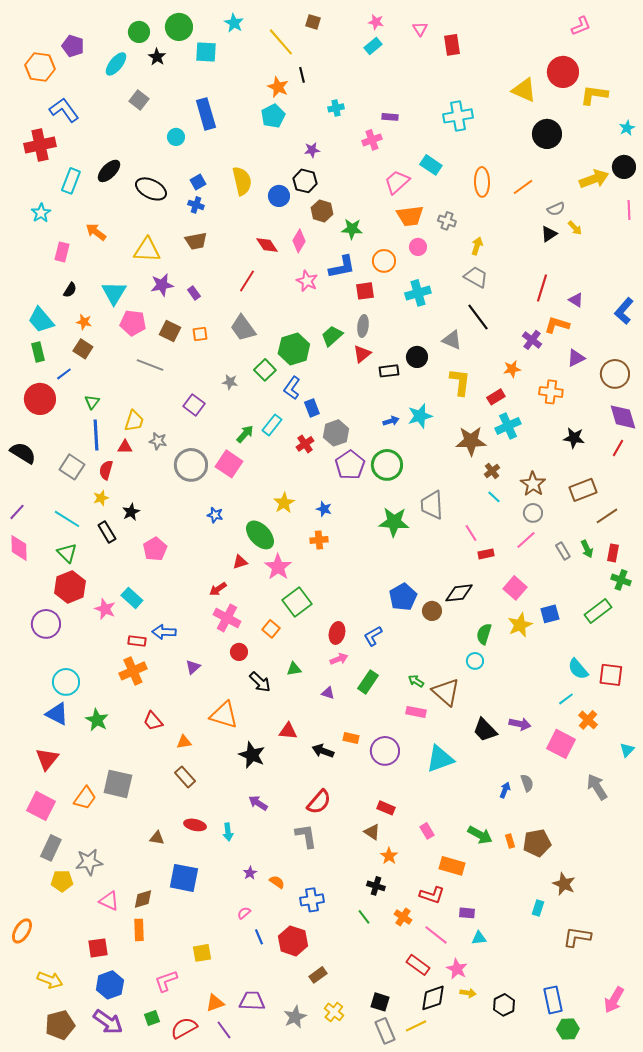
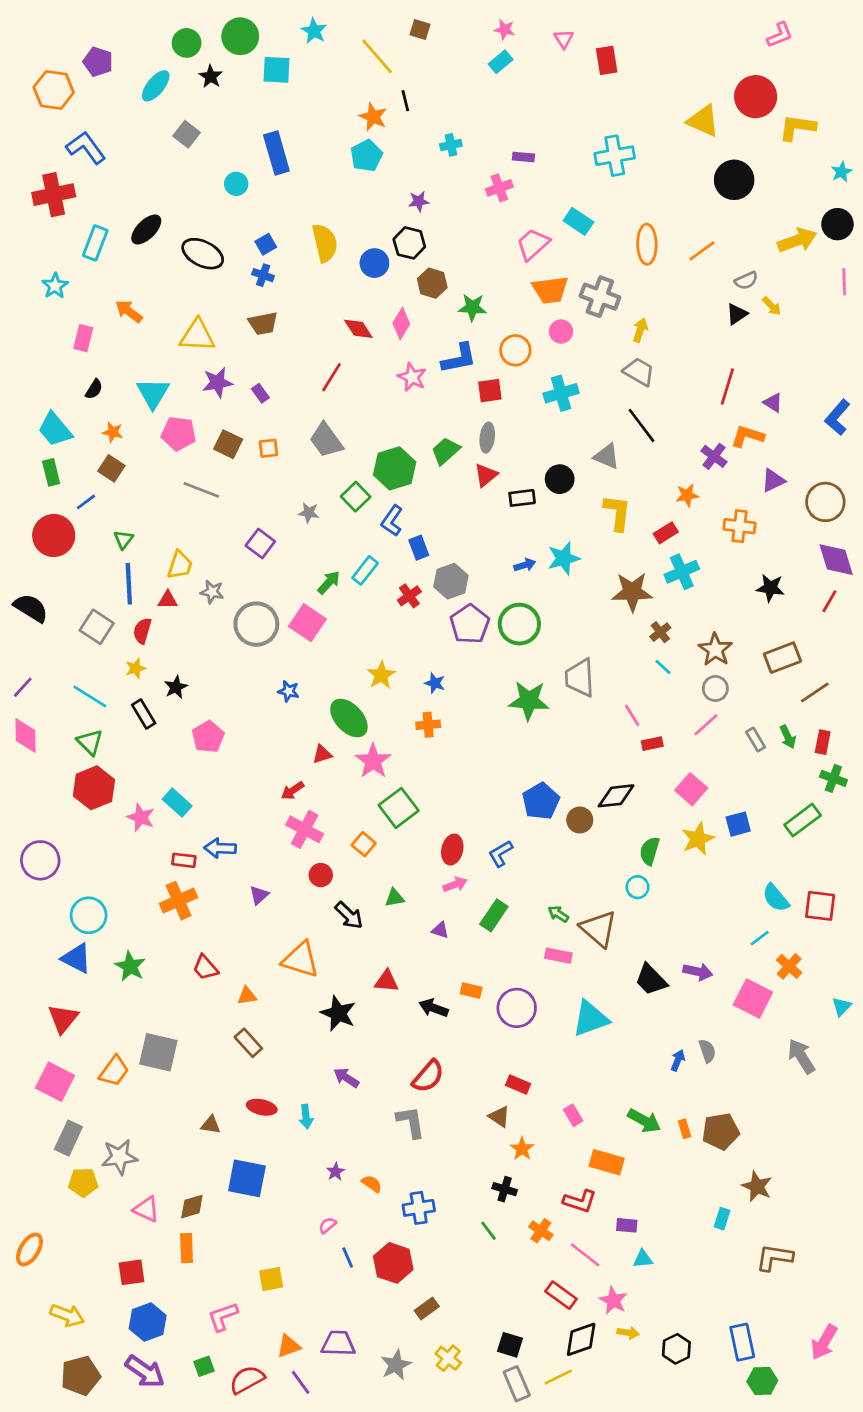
gray cross: (447, 221) -> (600, 297), size x1.6
purple circle: (46, 624) -> (40, 860), moved

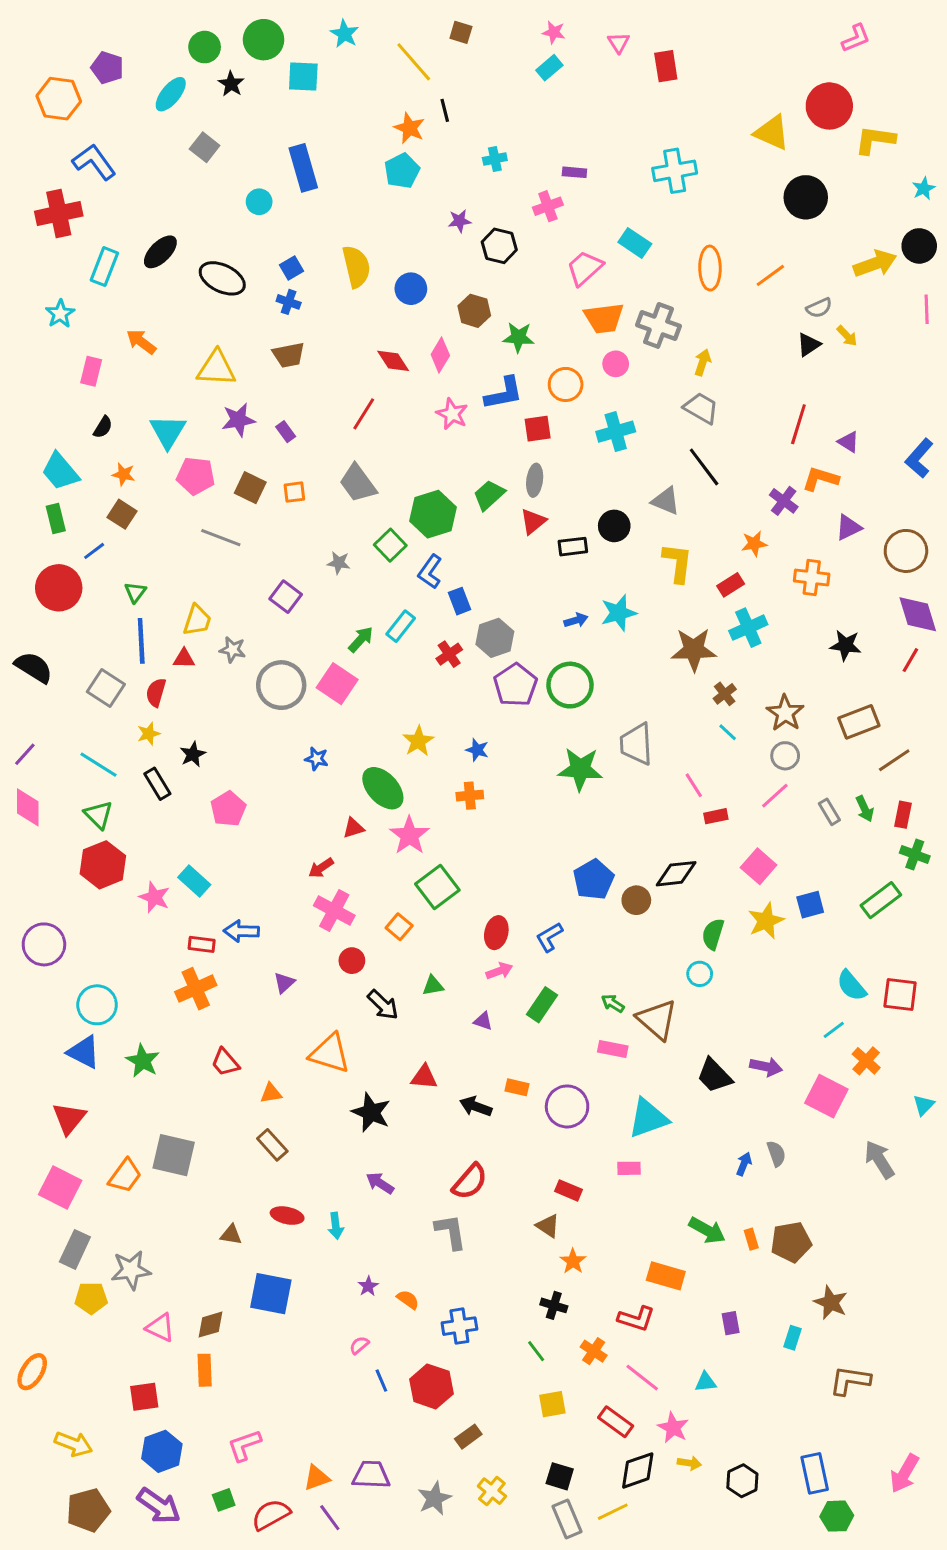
black hexagon: (409, 243) -> (499, 246), moved
pink rectangle: (573, 1115) -> (629, 1168), moved, turned -60
purple rectangle: (627, 1225) -> (731, 1323), moved, turned 75
yellow square: (271, 1279) -> (552, 1404), moved

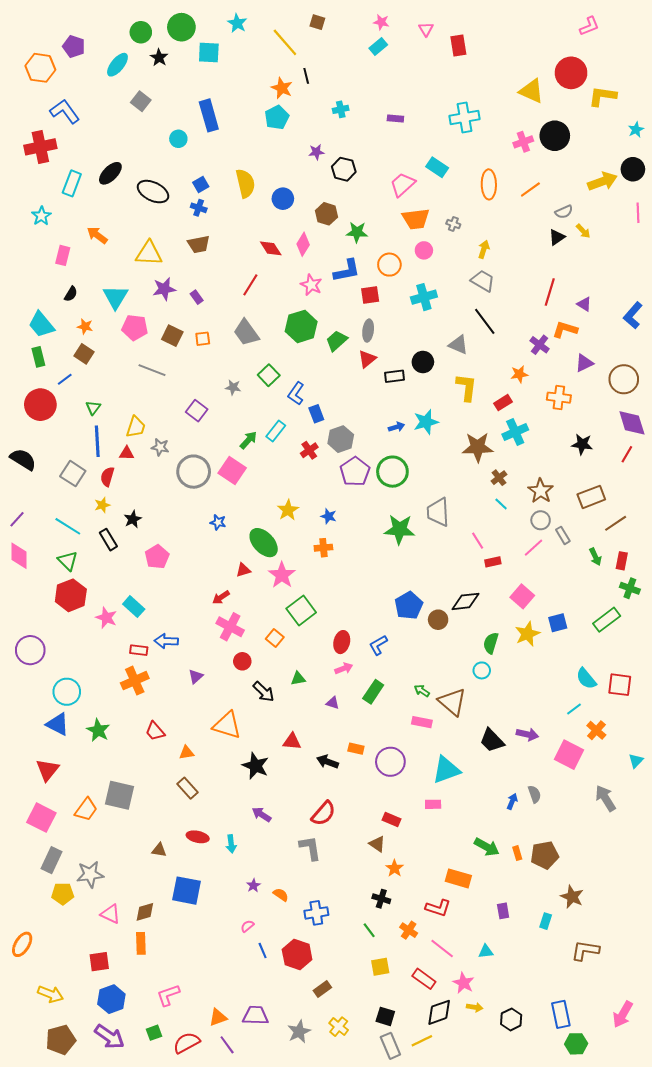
pink cross: (548, 206) -> (523, 142), moved
gray cross: (658, 326) -> (453, 224), size x0.5
green hexagon: (433, 514) -> (301, 326), moved
gray rectangle: (829, 812) -> (563, 535), moved

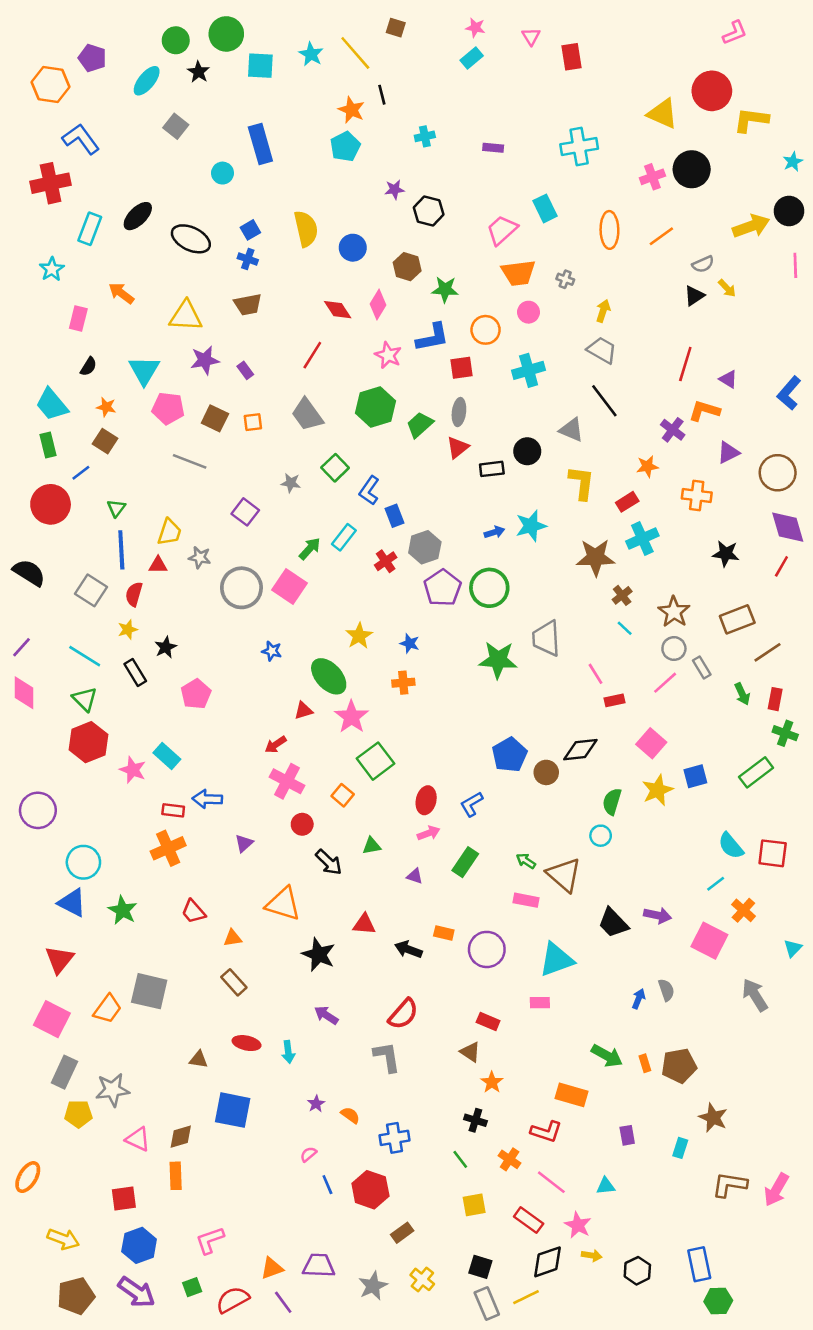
cyan star: (237, 23) -> (311, 54), moved
cyan rectangle: (437, 167) -> (545, 208), turned 30
pink arrow: (623, 1014) -> (776, 1190), moved

